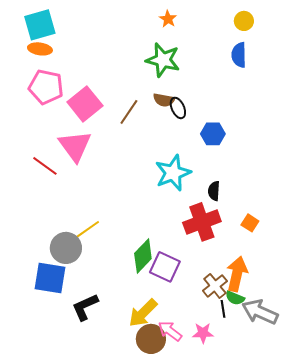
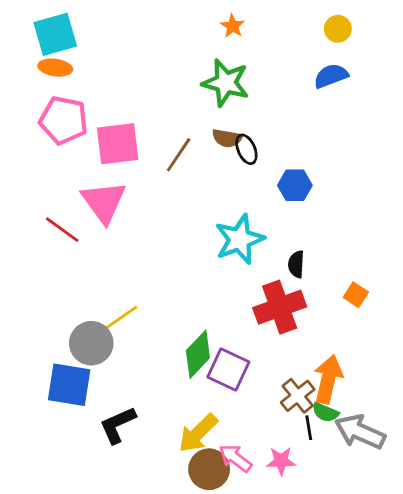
blue semicircle: (239, 55) -> (331, 76), turned 70
pink square: (85, 104) -> (118, 144), turned 32
orange square: (250, 223) -> (356, 295), moved

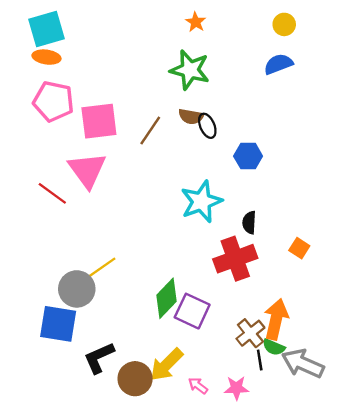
pink arrow: (235, 458) -> (198, 386), size x0.7
brown circle: (209, 469) -> (135, 379), moved

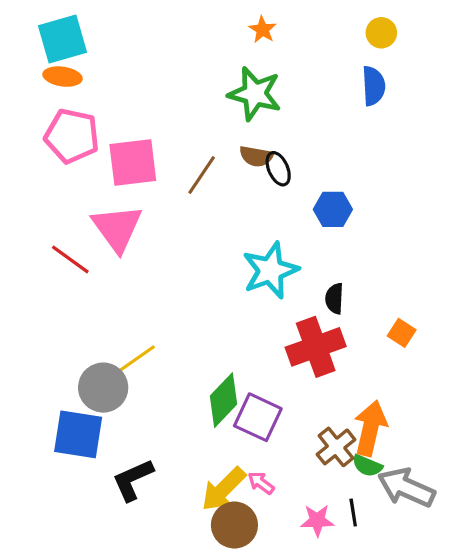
blue semicircle: (278, 64) -> (374, 86), turned 108
black line: (260, 360) -> (353, 513), moved
brown circle: (135, 379) -> (234, 525), moved
pink arrow: (198, 386) -> (261, 483), moved

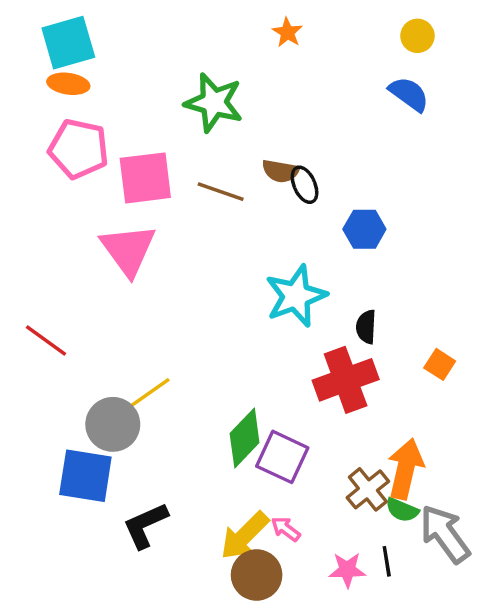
blue semicircle: (374, 86) -> (409, 94), turned -51
green star: (255, 94) -> (214, 103), moved
brown line: (202, 175) -> (221, 192), turned 75
red line: (70, 259) -> (46, 341), moved
gray arrow: (406, 488) -> (445, 534), turned 30

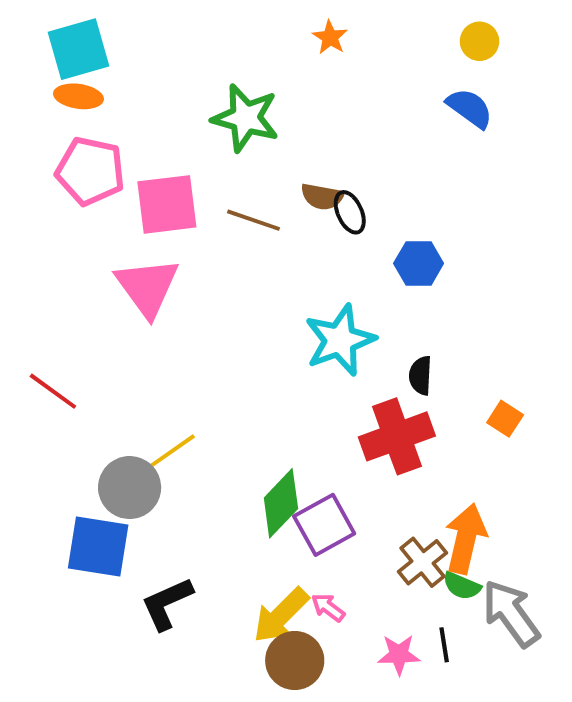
purple square: (282, 457) -> (324, 525), turned 36

